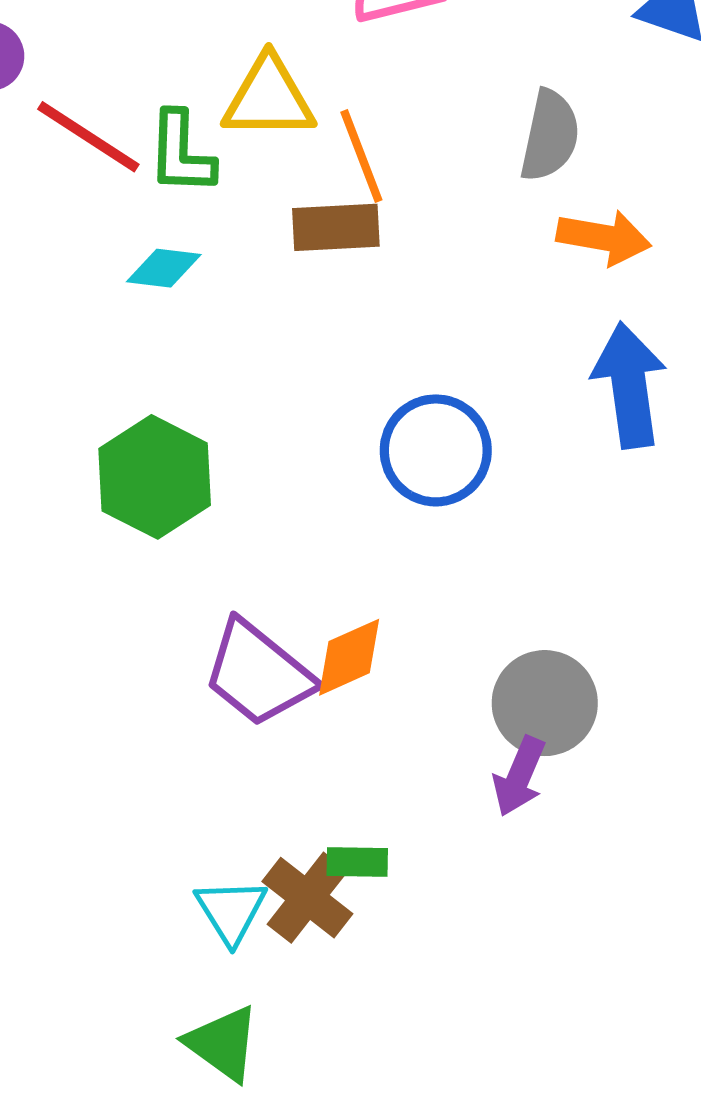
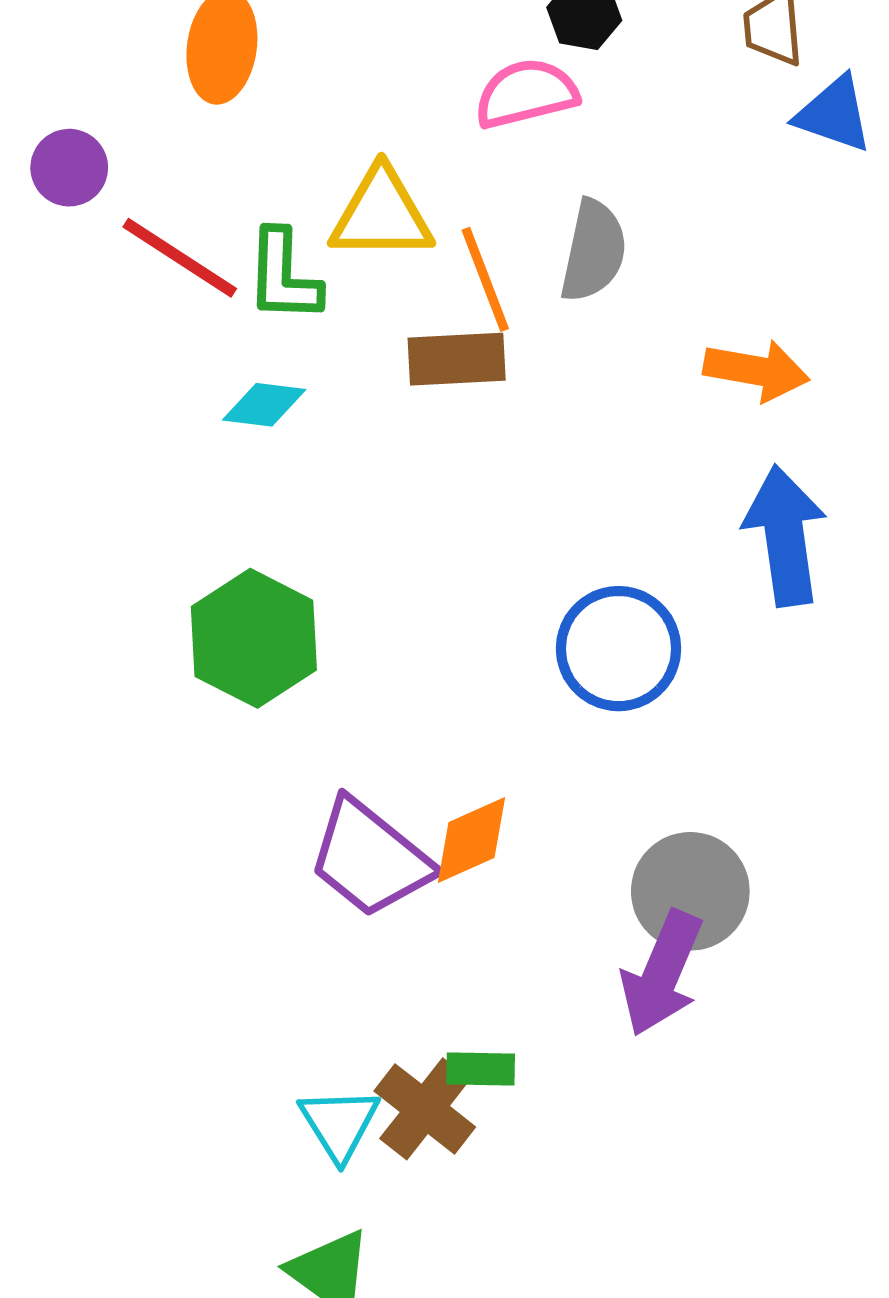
gray semicircle: (550, 136) -> (593, 251), moved
blue circle: (436, 450) -> (619, 649), moved
purple arrow: (519, 776) -> (662, 973), size x1.4

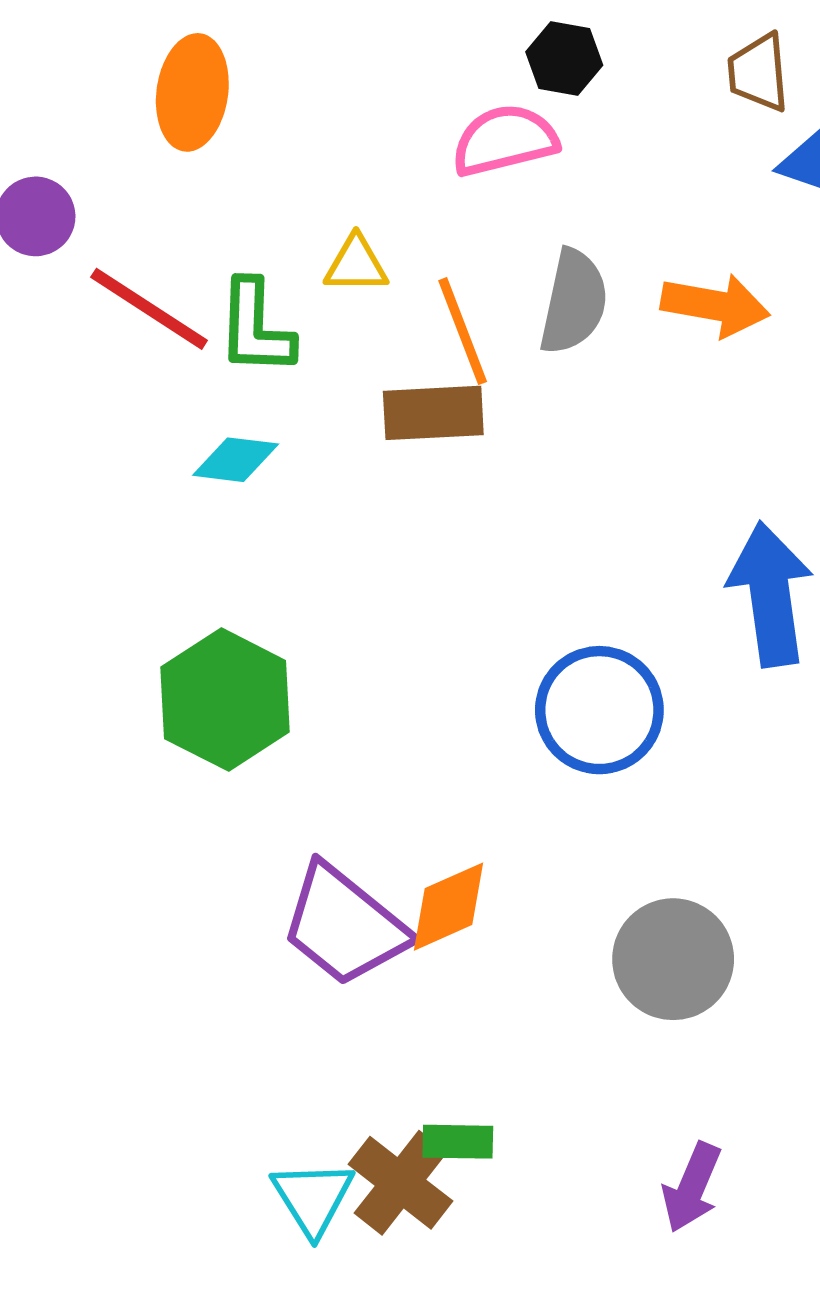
yellow triangle: (381, 214) -> (356, 264), size x0.6
orange arrow: (756, 370) -> (715, 305), moved
purple arrow: (662, 973) -> (692, 1187), moved, size x0.7

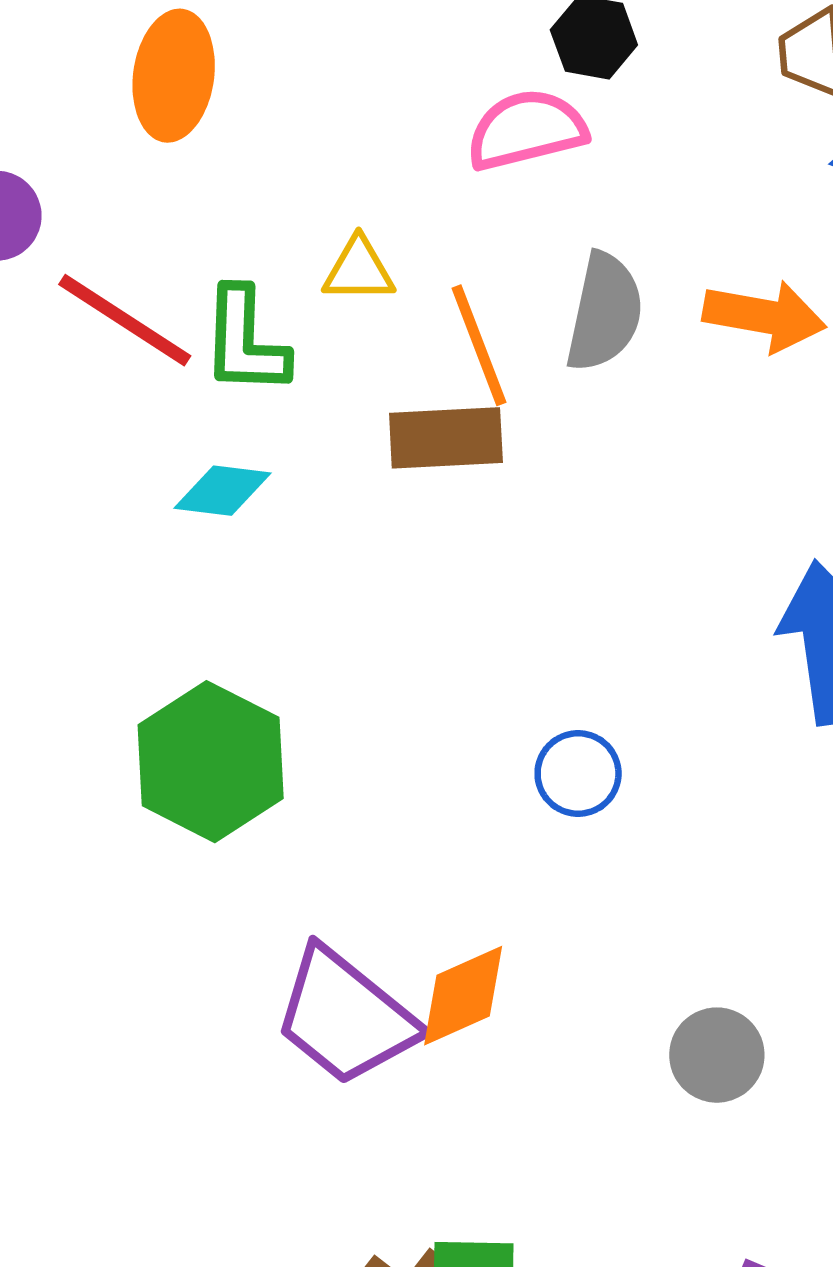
blue circle: (599, 710) -> (578, 773), moved, size x0.6
gray circle: (673, 959) -> (717, 1055), size x0.7

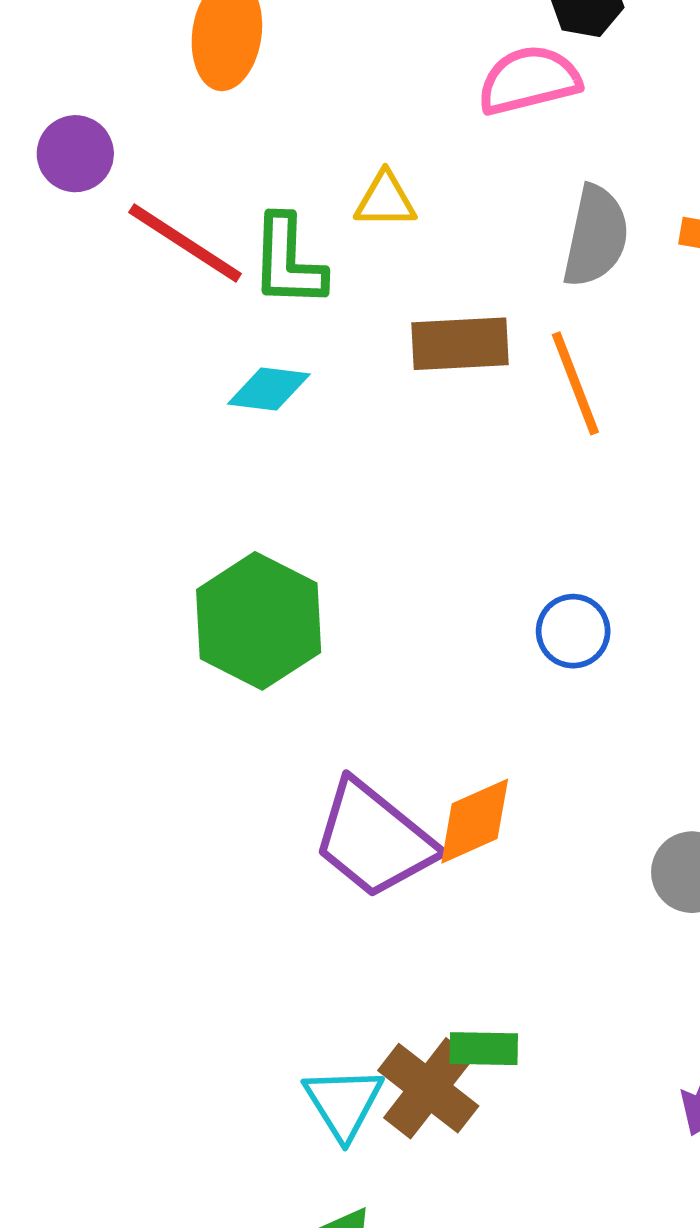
orange line: (479, 345) -> (575, 383), moved

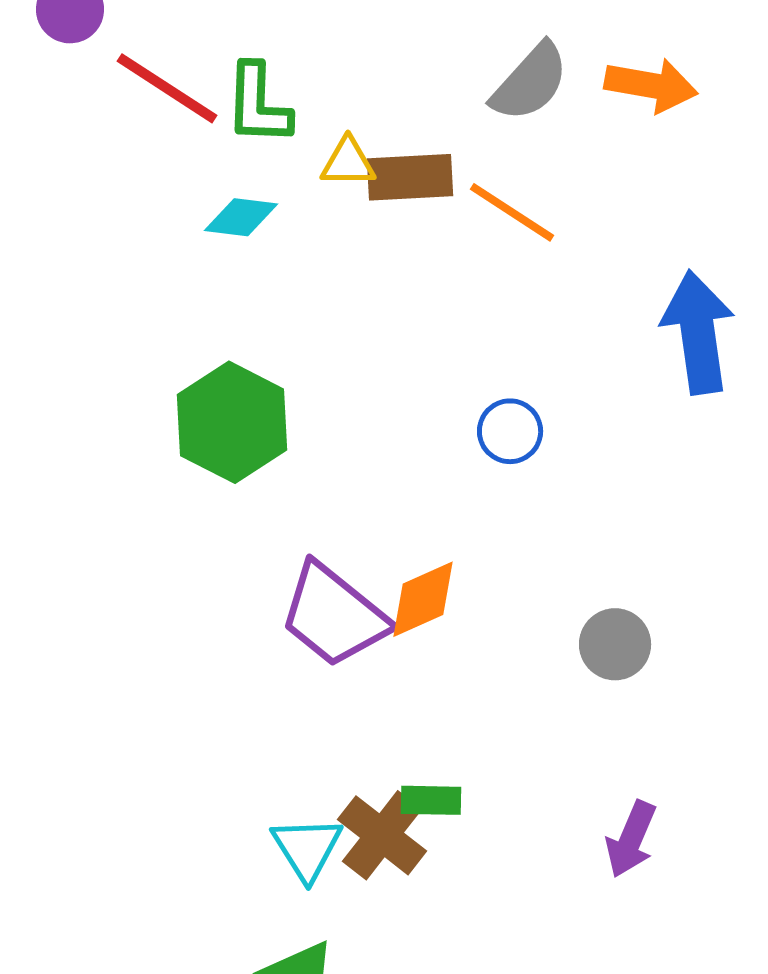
yellow triangle: (385, 200) -> (348, 162), moved
gray semicircle: (596, 236) -> (530, 82), turned 30
orange line: (575, 383) -> (512, 212), turned -36

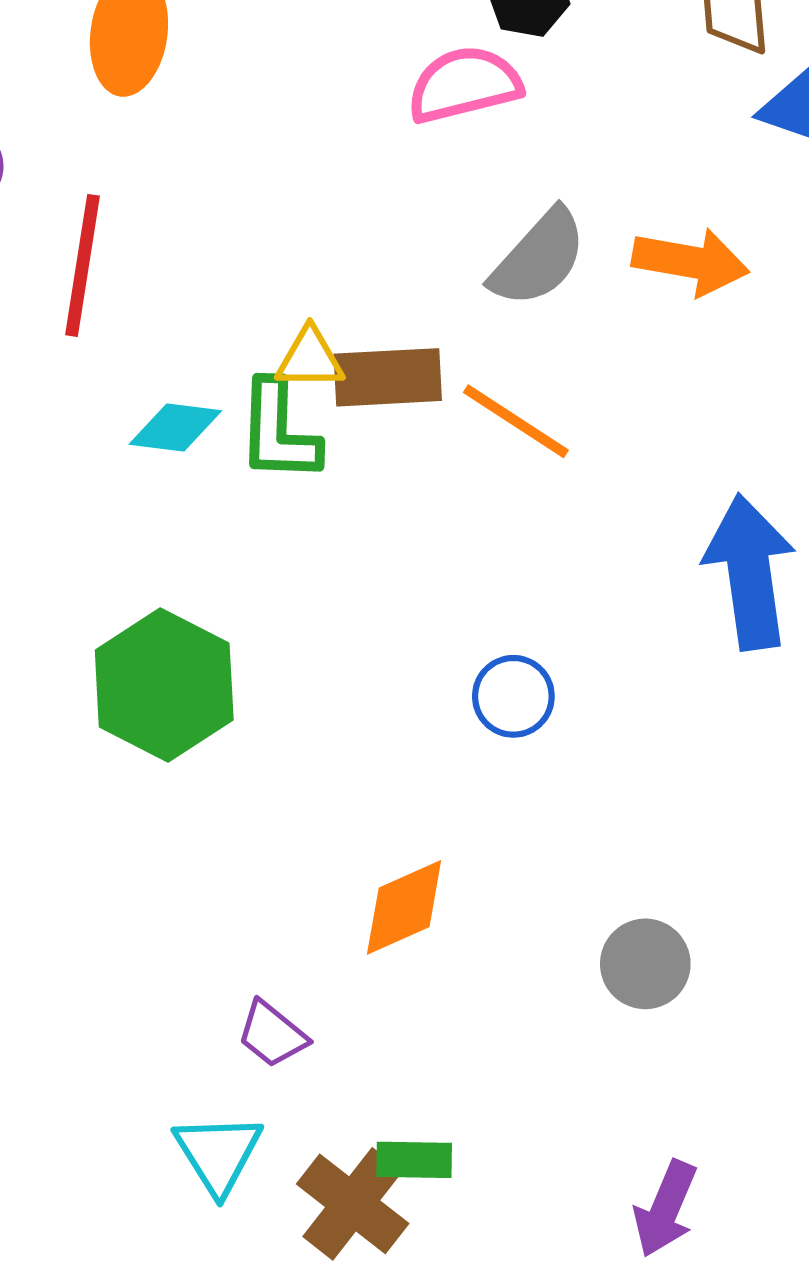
red line: (167, 88) -> (82, 265), turned 66
green L-shape: (258, 104) -> (278, 431), moved
purple trapezoid: (334, 615) -> (272, 1034), moved, size x0.5
cyan triangle: (307, 848) -> (218, 1154), moved

